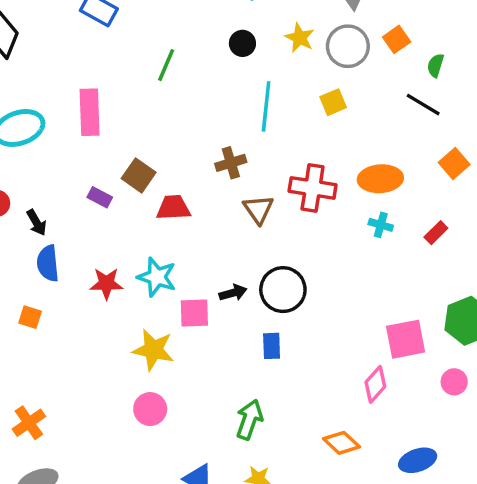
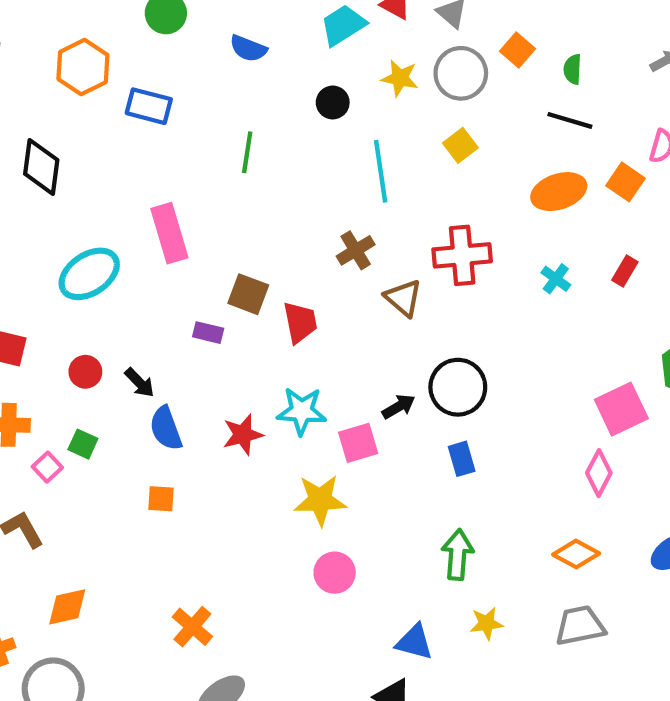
orange ellipse: (380, 179) -> (559, 192), moved
red trapezoid: (173, 208) -> (300, 322), turned 96
cyan cross: (381, 225) -> (556, 279), turned 35

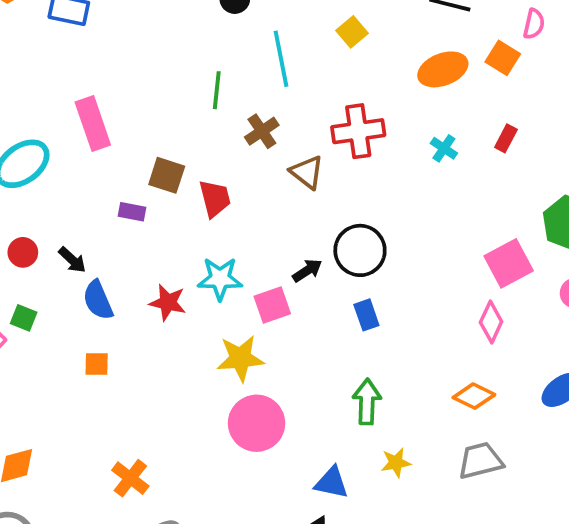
green line: (247, 152) -> (217, 90), moved
red star: (243, 435) -> (168, 302), turned 30
pink circle: (335, 573) -> (257, 423), size x1.5

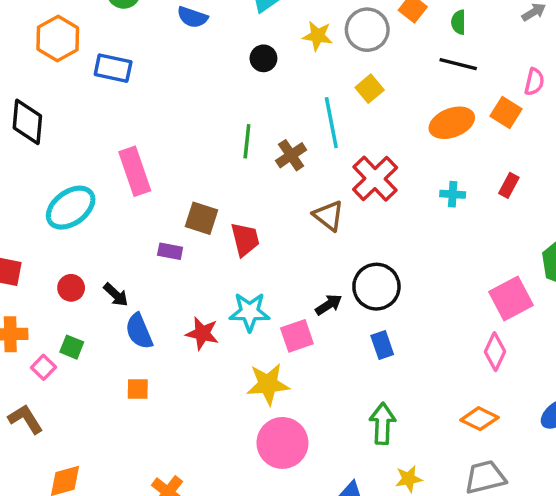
cyan line: (281, 59) -> (331, 123), moved
brown cross: (262, 131) -> (291, 155), moved
red cross: (358, 131) -> (375, 179), turned -36
cyan cross: (444, 148) -> (453, 194), turned -30

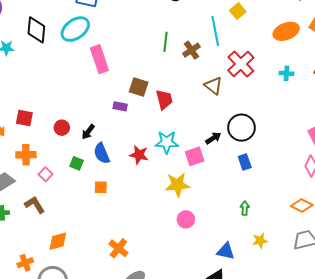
cyan ellipse: (71, 208) -> (75, 29), moved
black arrow: (116, 295) -> (88, 132), turned 84
green square: (72, 347) -> (77, 163), moved
green arrow: (382, 424) -> (245, 208), size x0.6
pink circle: (282, 443) -> (186, 219), size x0.6

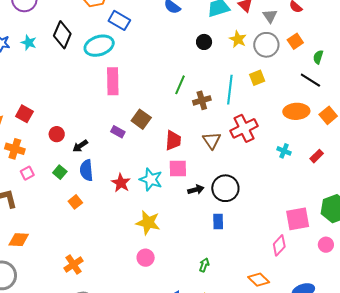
red trapezoid: (164, 99) -> (173, 140), moved
pink square: (195, 156) -> (178, 169), moved
orange square: (101, 187) -> (75, 202), turned 32

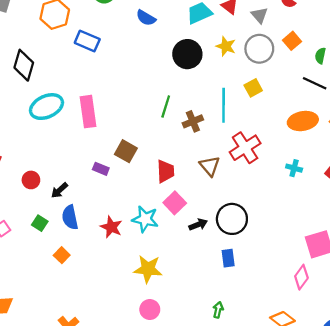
black circle: (204, 42) -> (187, 54), size x1.6
cyan ellipse: (99, 46) -> (47, 107), moved
pink square: (178, 169) -> (175, 203), turned -36

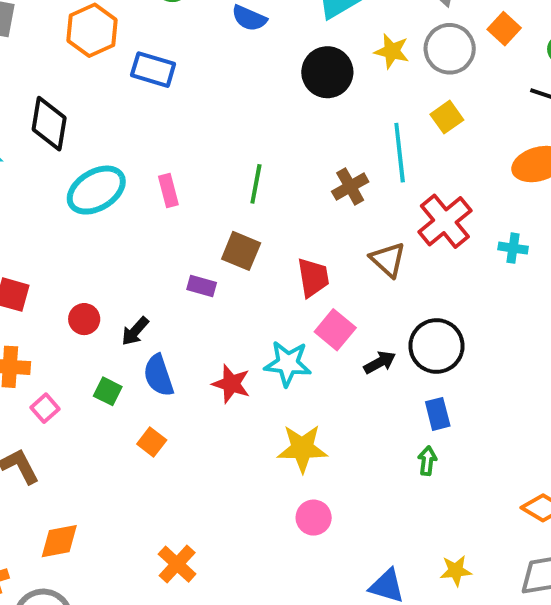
green line: (166, 106) -> (256, 184), moved
pink rectangle: (88, 112) -> (168, 191), size x0.6
cyan cross: (294, 168) -> (513, 248), moved
green arrow: (218, 310) -> (427, 461), moved

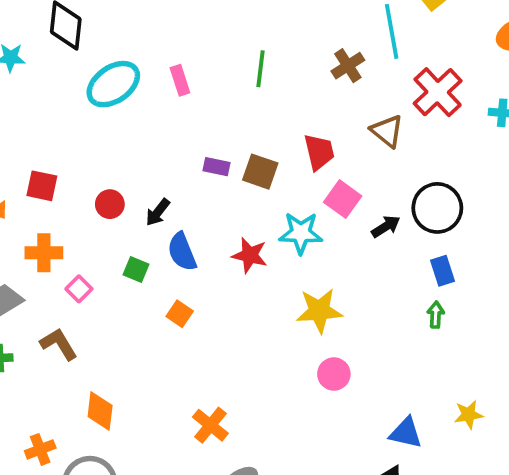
brown square: (241, 251) -> (260, 172), moved
orange diamond: (59, 541) -> (100, 411), turned -69

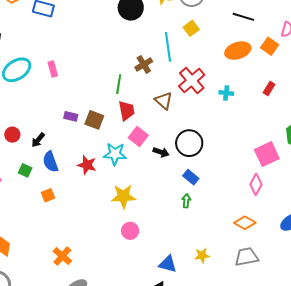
green line: (261, 69) -> (119, 84), moved
black arrow: (386, 227) -> (161, 152), turned 49
blue rectangle: (442, 271) -> (191, 177), turned -35
orange square: (180, 314) -> (48, 195), turned 32

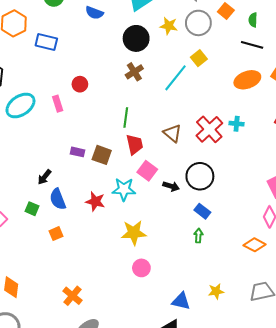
cyan line: (168, 47) -> (176, 78), turned 48
brown cross: (144, 64) -> (134, 72), moved
red cross: (192, 81) -> (209, 129), moved
red circle: (12, 135) -> (80, 84), moved
orange diamond: (245, 223) -> (255, 245), moved

